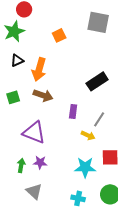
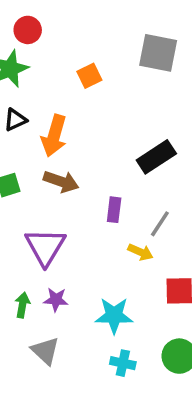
purple triangle: (34, 132) -> (45, 247), turned 40
cyan star: (85, 167) -> (114, 316), moved

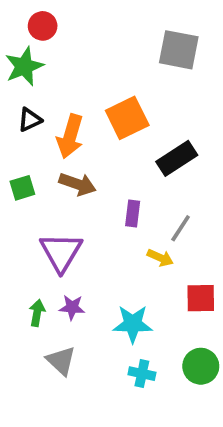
orange square: (89, 76) -> (127, 118), moved, size x1.6

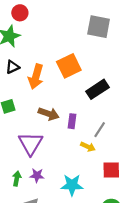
brown arrow: (78, 184) -> (49, 114), moved

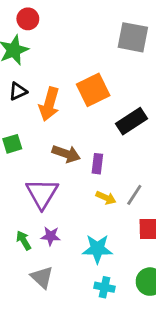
gray line: (100, 130) -> (134, 195), moved
yellow arrow: (88, 147) -> (106, 198), moved
green arrow: (17, 179) -> (24, 240), turned -40

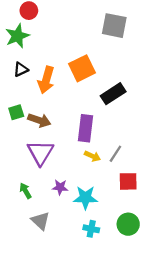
brown arrow: (66, 154) -> (39, 120), moved
purple rectangle: (97, 164) -> (85, 128), size x1.6
purple star: (51, 236) -> (60, 187), moved

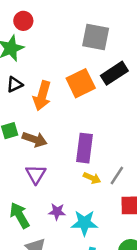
gray square: (114, 26) -> (96, 37), moved
black rectangle: (113, 94) -> (114, 73), moved
purple triangle: (40, 153) -> (36, 174), size x0.7
green arrow: (25, 191) -> (20, 215), size x1.5

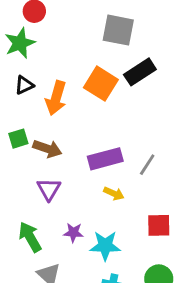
orange square: (81, 83) -> (101, 84), turned -32
purple rectangle: (84, 148) -> (105, 159), turned 68
gray line: (117, 175) -> (147, 165), moved

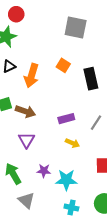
black rectangle: (140, 72) -> (91, 79), moved, turned -70
orange square: (101, 84) -> (63, 65), size x0.6
purple rectangle: (105, 159) -> (66, 119), size x0.7

